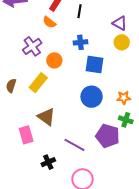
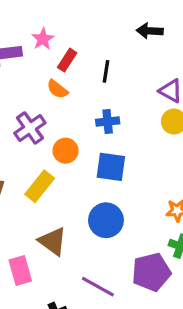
blue square: (95, 64) -> (111, 167), moved
blue circle: (92, 97) -> (106, 220), moved
purple pentagon: (108, 136) -> (151, 272), turned -30

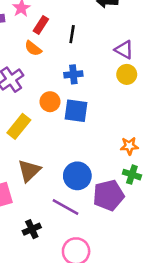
orange circle: (66, 151) -> (50, 102), moved
blue circle: (106, 220) -> (77, 176), moved
brown triangle: (53, 241) -> (29, 171), turned 40

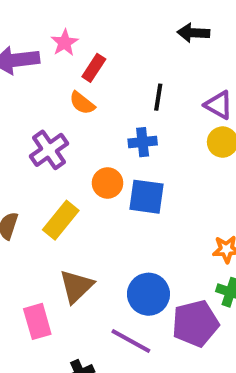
black line: (72, 34) -> (158, 97), moved

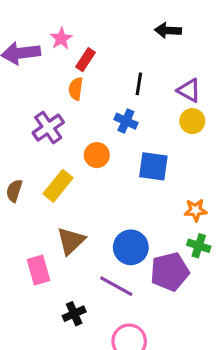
orange semicircle: (82, 103) -> (76, 89), turned 60
blue cross: (143, 142) -> (126, 121), turned 30
blue square: (147, 197) -> (153, 166), moved

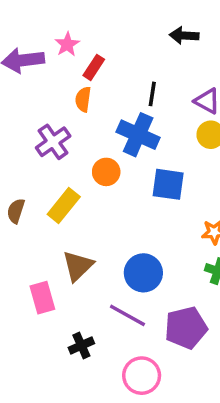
blue cross: (126, 121) -> (138, 135), size x1.6
purple pentagon: (170, 272) -> (186, 328), moved

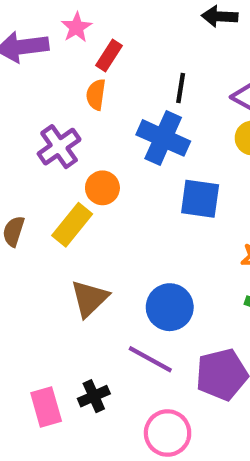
orange circle: (106, 172) -> (102, 188), moved
pink rectangle: (42, 298) -> (46, 407), moved

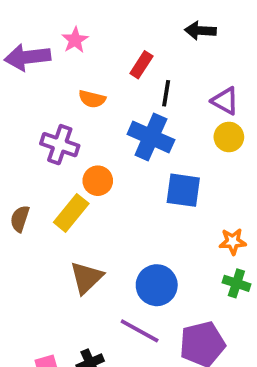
red rectangle: (109, 56) -> (141, 65), moved
orange semicircle: (96, 95) -> (92, 99), turned -84
purple cross: (59, 147) -> (60, 145), turned -36

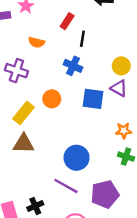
purple triangle: (225, 101) -> (119, 88), moved
blue cross: (151, 137) -> (73, 66), size x0.7
orange circle: (98, 181) -> (52, 99), moved
brown triangle: (86, 278) -> (24, 144), moved, turned 45

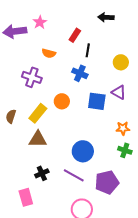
yellow circle: (121, 66) -> (121, 62), moved
black cross: (35, 206) -> (42, 173), moved

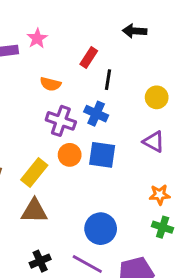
purple cross: (32, 77) -> (61, 121), moved
blue square: (97, 101) -> (102, 155), moved

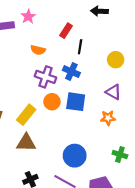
orange star: (160, 195) -> (108, 118), moved

